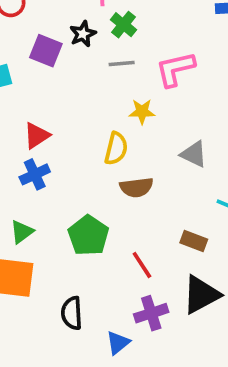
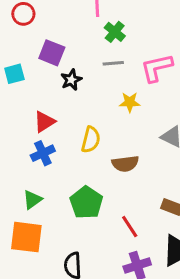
black star: (83, 34) -> (71, 80), moved
yellow semicircle: (116, 149) -> (91, 140), moved

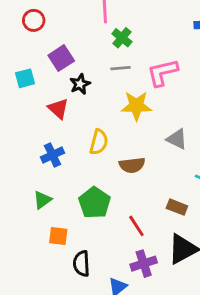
purple square: (52, 53) -> (61, 58), turned 35
yellow star: (130, 102) -> (136, 106), size x1.5
red triangle: (44, 122) -> (58, 109), moved, turned -45
orange square: (26, 237) -> (58, 236), moved, size x0.6

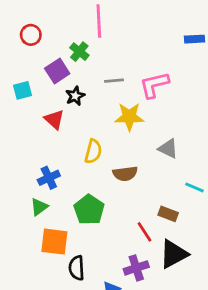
green cross: (122, 38) -> (79, 52), moved
blue cross: (52, 155) -> (49, 178), moved
red line: (136, 226) -> (145, 232), moved
orange square: (58, 236) -> (54, 242), size x1.5

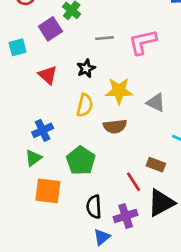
black star: (75, 96) -> (86, 68), moved
yellow star: (129, 117) -> (119, 91), moved
black semicircle: (77, 268) -> (94, 207), moved

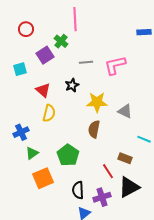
yellow semicircle: (85, 105) -> (49, 113), moved
brown semicircle: (115, 126) -> (94, 129), turned 108
blue cross: (43, 130) -> (21, 132), moved
orange square: (48, 191) -> (43, 178), turned -30

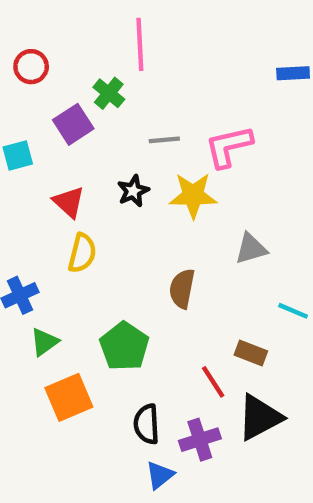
yellow star: (97, 102) -> (193, 195), moved
gray triangle: (125, 111) -> (251, 249), turned -42

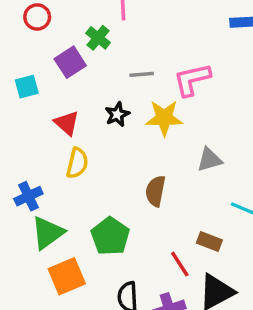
green triangle: (44, 342) -> (48, 233), size x1.5

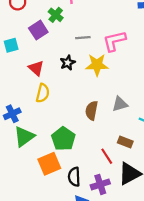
gray triangle: (209, 160) -> (120, 104), moved
orange square: (67, 276) -> (49, 164), moved

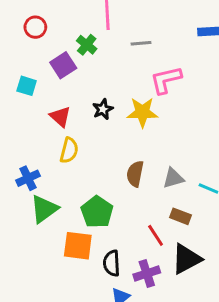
gray line: (83, 38) -> (141, 43), moved
cyan square: (11, 45) -> (27, 86), turned 32
gray triangle: (120, 104) -> (173, 178), moved
orange square: (49, 164) -> (78, 246), turned 30

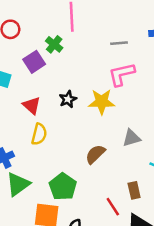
gray line: (141, 43) -> (119, 43), moved
brown semicircle: (135, 174) -> (95, 154), turned 35
gray triangle: (173, 178) -> (132, 138), moved
brown rectangle: (181, 216) -> (134, 190), turned 56

